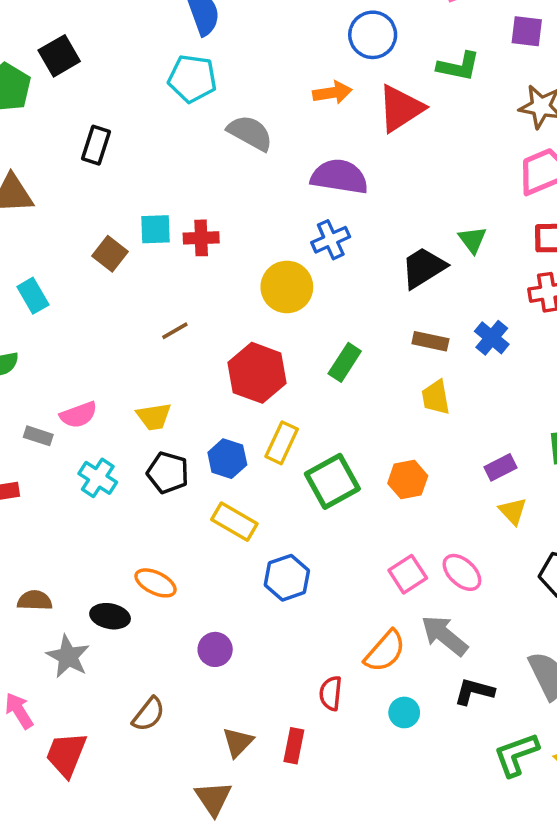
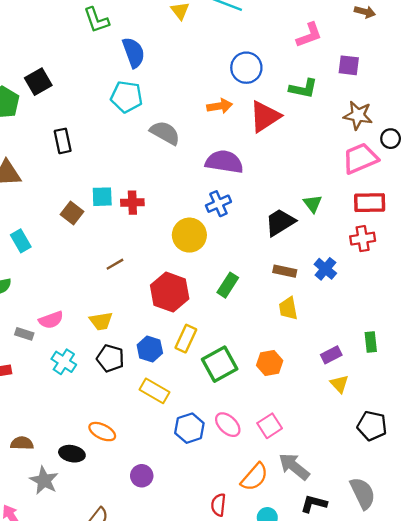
black rectangle: (96, 145) -> (63, 141), turned -30
pink ellipse: (462, 572) -> (228, 425), moved

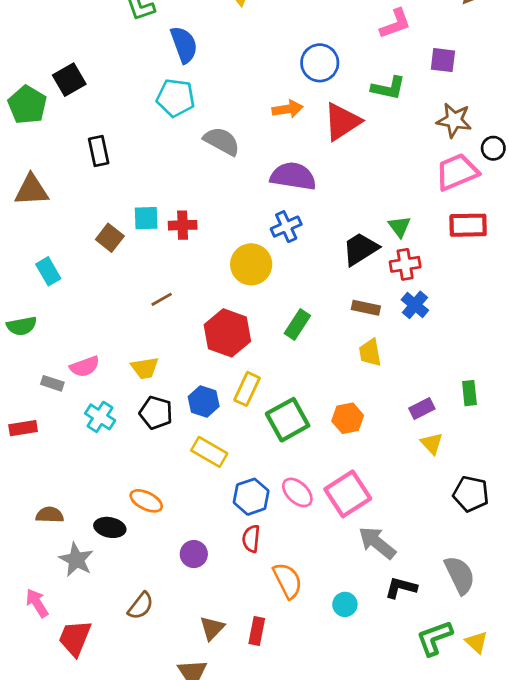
red cross: (363, 239) -> (405, 264), moved
pink square: (270, 426) -> (348, 494), size x1.5
orange semicircle: (254, 477) -> (288, 581), moved, turned -68
red semicircle: (218, 505) -> (251, 539), moved

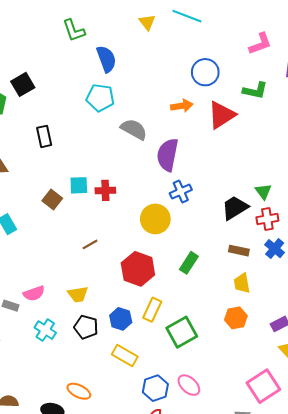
purple semicircle: (293, 176) -> (168, 155), moved, turned -88
orange hexagon: (348, 418) -> (236, 318), moved
pink square: (348, 494) -> (263, 386), moved

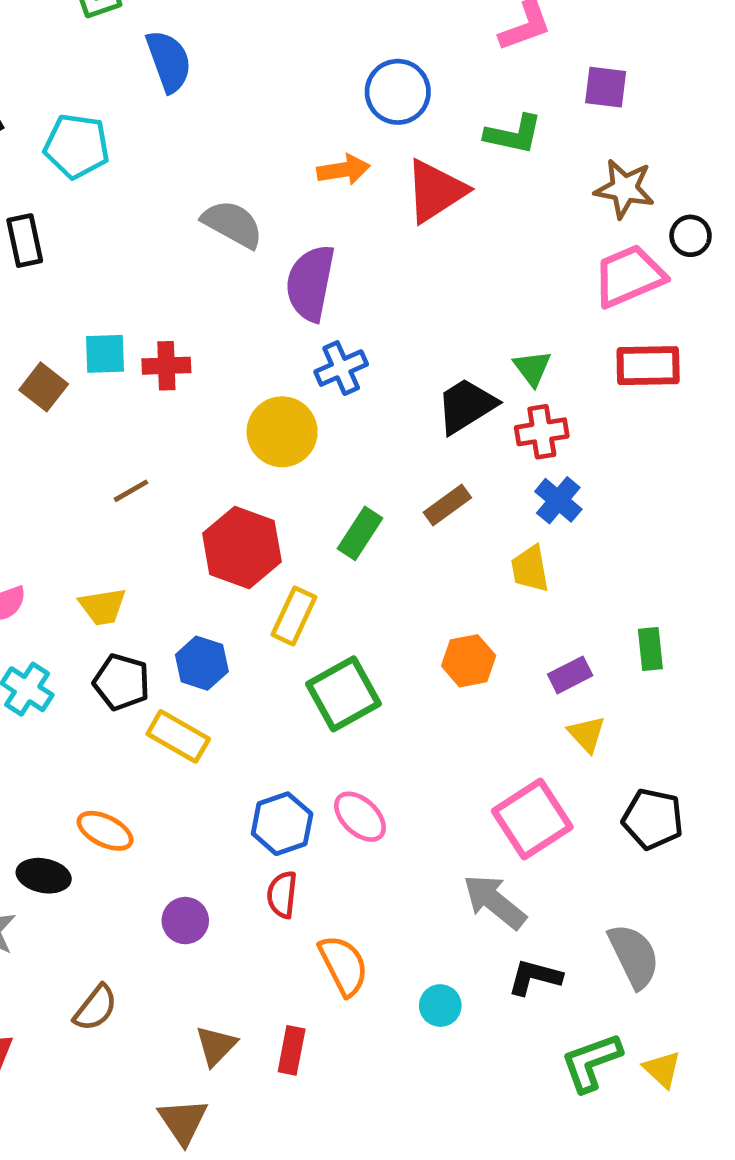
cyan pentagon: (100, 98) -> (77, 146), moved
brown rectangle: (239, 251) -> (447, 505), moved, turned -48
yellow trapezoid: (242, 283) -> (530, 569), moved
yellow rectangle: (152, 310) -> (294, 616), moved
yellow rectangle: (125, 356) -> (178, 736), moved

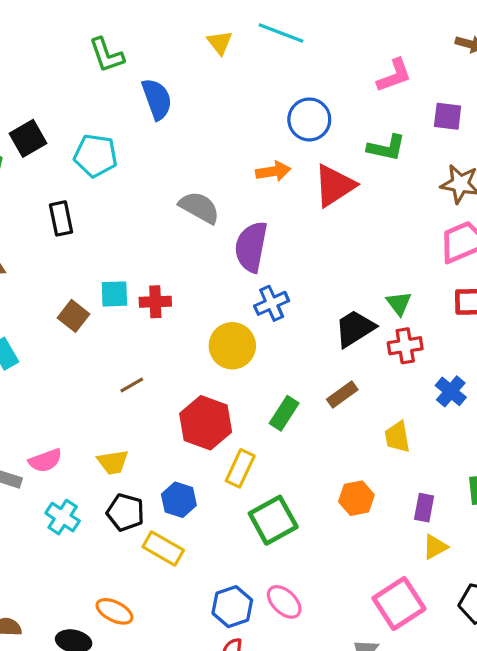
blue cross: (558, 500) -> (451, 391), moved
purple rectangle: (570, 675) -> (424, 508), turned -52
yellow triangle: (587, 734) -> (435, 547), turned 44

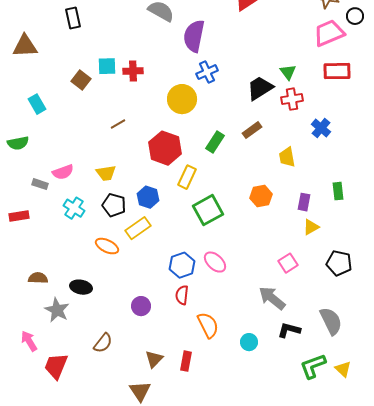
yellow rectangle: (163, 548) -> (138, 228), turned -65
pink square: (399, 604) -> (288, 263), size x0.6
orange ellipse: (114, 611) -> (107, 246), moved

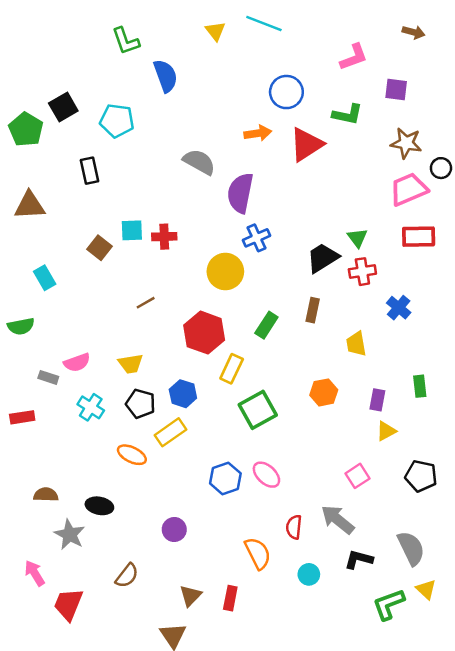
brown rectangle: (252, 130) -> (313, 310), turned -42
red semicircle: (182, 295) -> (294, 527), moved
yellow triangle: (343, 369) -> (426, 589), moved

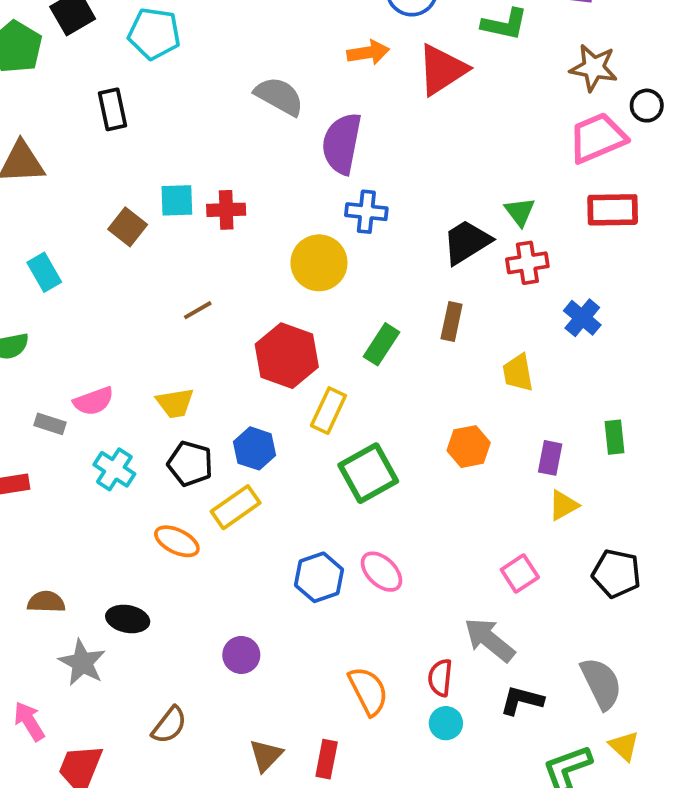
blue cross: (257, 238) -> (366, 212), turned 30
red semicircle: (294, 527) -> (440, 678), moved

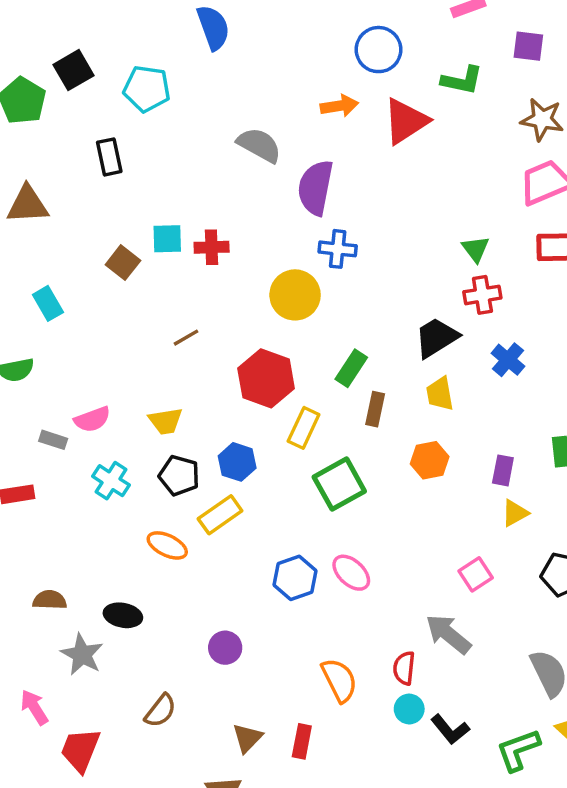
black trapezoid: (467, 242) -> (436, 338), moved
blue cross: (582, 318) -> (508, 360), moved
brown rectangle: (452, 322) -> (375, 409), moved
yellow trapezoid: (518, 373) -> (440, 394), moved
black L-shape: (522, 700) -> (450, 729), moved, turned -144

